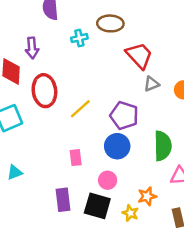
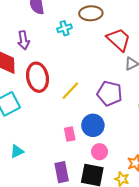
blue circle: (117, 146) -> (93, 125), moved

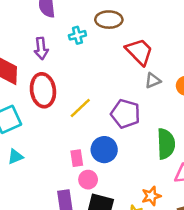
purple arrow: (23, 40) -> (41, 48), moved
cyan triangle: (17, 151) -> (15, 157), moved
pink circle: (99, 152) -> (88, 180), moved

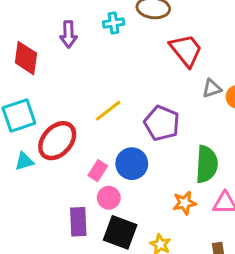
gray triangle: (153, 81) -> (212, 89), moved
red ellipse: (43, 90) -> (57, 141), moved, turned 44
pink rectangle: (77, 158) -> (98, 171), turned 35
orange star: (151, 196) -> (184, 203), moved

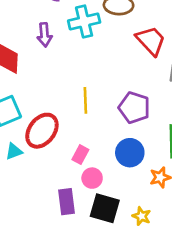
cyan cross: (114, 23) -> (84, 21), size x1.6
yellow line: (108, 111) -> (85, 100), turned -50
blue circle: (132, 164) -> (130, 153), moved

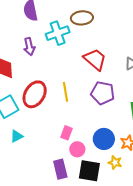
red trapezoid: (151, 41) -> (95, 59), moved
red ellipse: (42, 131) -> (35, 94), moved
blue circle: (130, 153) -> (104, 139), moved
yellow star: (142, 216) -> (115, 162), moved

